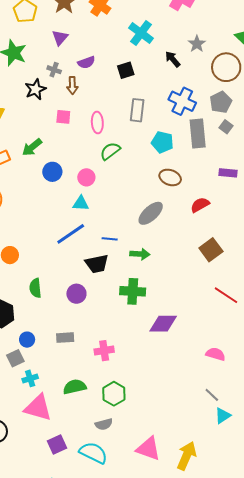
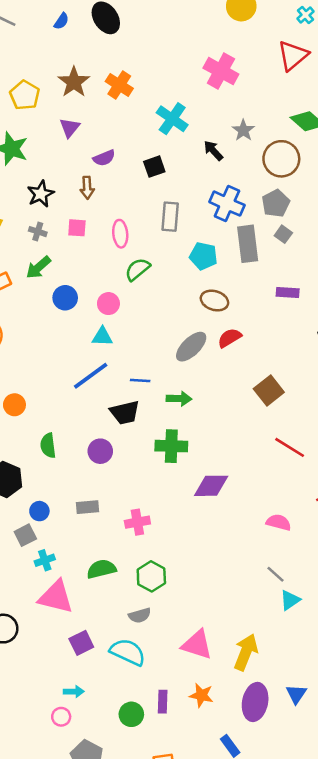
gray cross: (54, 70) -> (38, 232), moved
red semicircle: (200, 205) -> (229, 338), moved

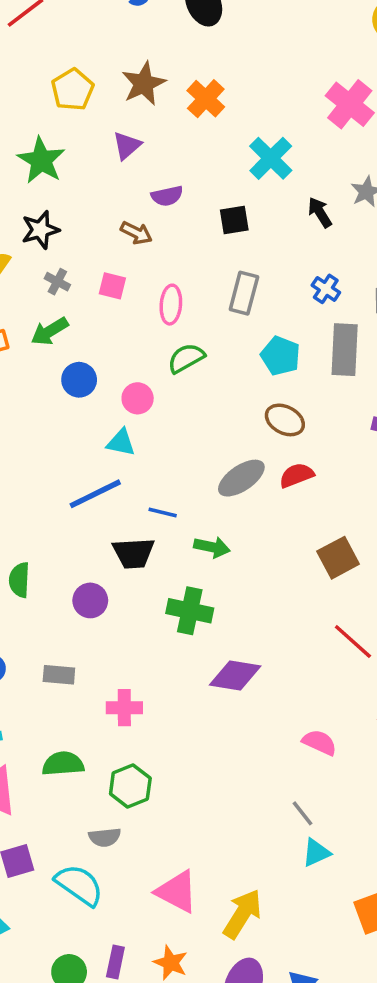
brown arrow: (87, 188) -> (136, 233), turned -70
black star: (41, 194) -> (40, 230), moved
blue cross: (227, 204) -> (326, 289), size x0.6

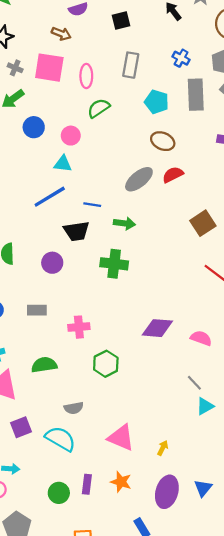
pink square: (112, 286) -> (49, 68), size x1.8
purple diamond: (235, 675) -> (157, 328), moved
green hexagon: (130, 786) -> (106, 364), moved
yellow arrow: (242, 914) -> (163, 448), size x0.5

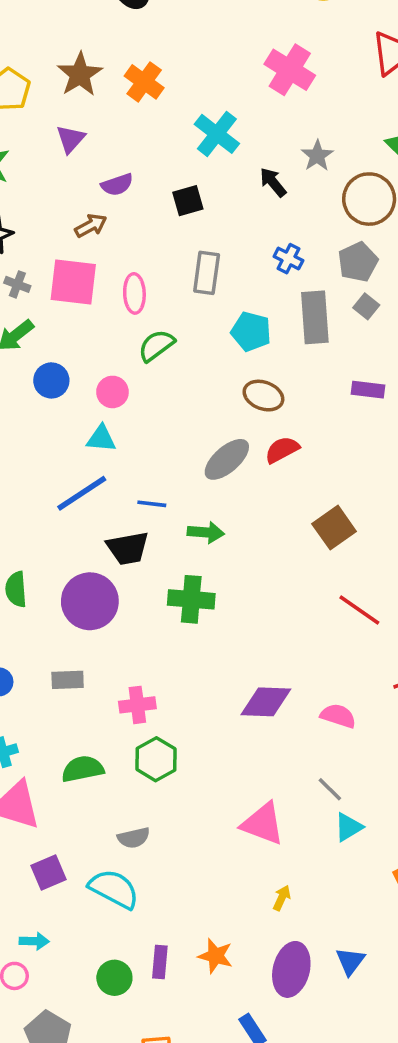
brown arrow: (61, 34) -> (91, 226), turned -48
purple circle: (52, 263) -> (90, 601), size x1.6
green hexagon: (106, 364) -> (156, 759), moved
pink triangle: (121, 438) -> (263, 824), moved

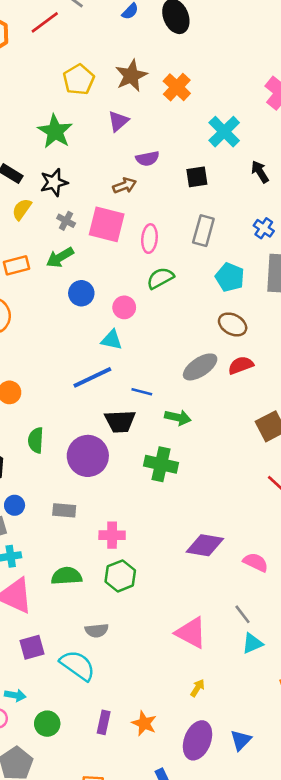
green circle: (114, 978) -> (47, 724), moved

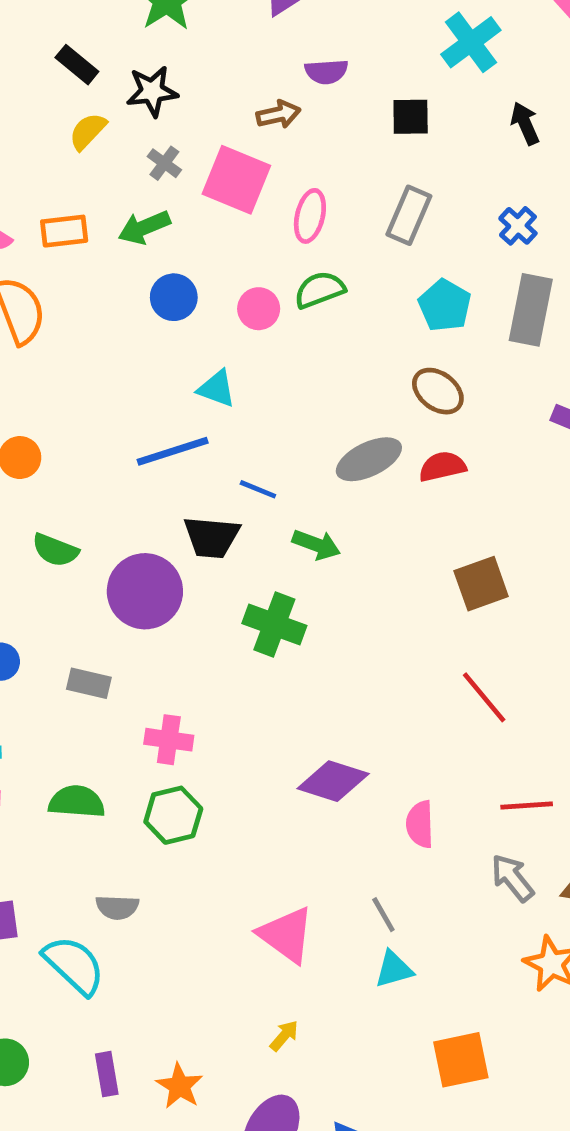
pink circle: (124, 307) -> (259, 309), moved
green semicircle: (36, 440) -> (55, 550), turned -80
pink semicircle: (256, 562) -> (420, 824), turned -125
purple rectangle: (104, 722) -> (107, 1074), turned -30

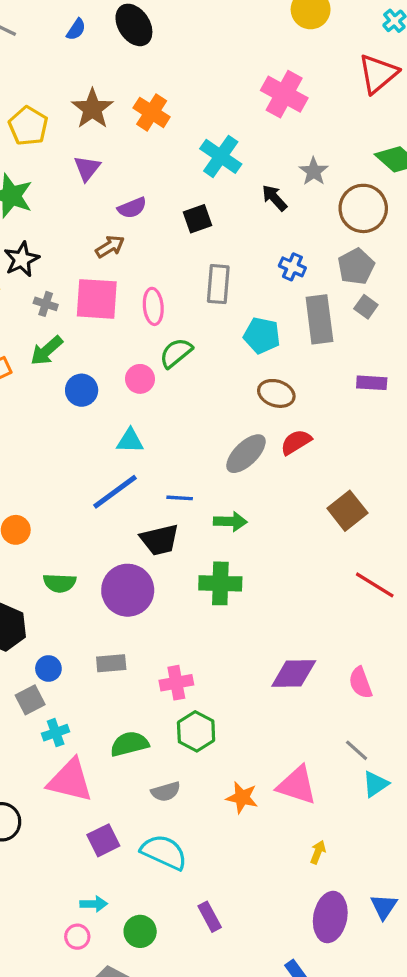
gray semicircle: (117, 907) -> (166, 792), moved
orange star: (180, 1086) -> (242, 798), moved

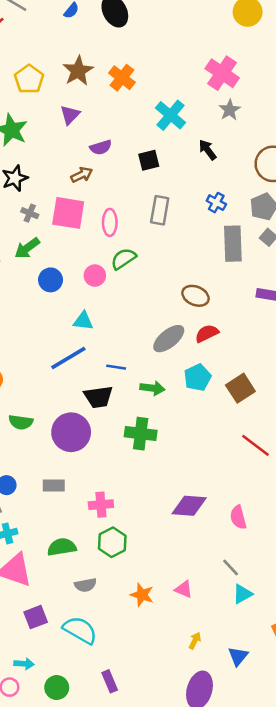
gray star: (314, 171) -> (230, 110), moved
cyan pentagon: (262, 336) -> (197, 378), moved, turned 30
pink triangle: (297, 785) -> (184, 589), size x0.6
blue triangle: (384, 907) -> (238, 656), moved

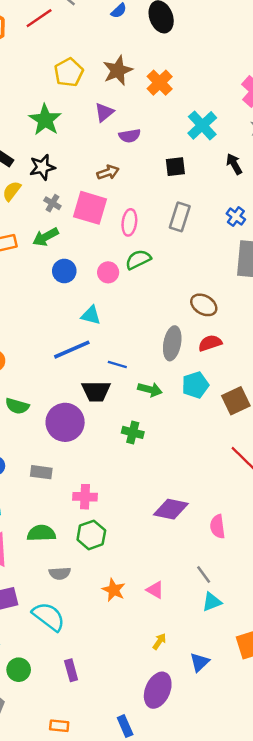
purple semicircle: (101, 147) -> (130, 136), moved
gray ellipse: (169, 339) -> (172, 343), turned -48
green cross: (141, 434) -> (133, 432), size x0.7

